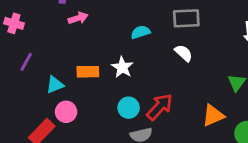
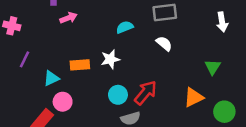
white star: (122, 67) -> (110, 59), turned 30

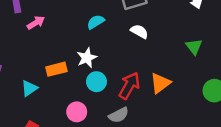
cyan circle: (118, 95) -> (96, 82), moved
orange triangle: (193, 97) -> (160, 83), moved
pink circle: (63, 102) -> (77, 112), moved

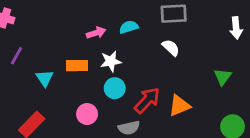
pink arrow: (36, 23) -> (96, 33), moved
cyan triangle: (29, 88) -> (45, 78), turned -42

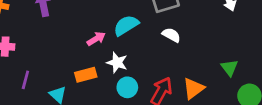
cyan semicircle: (129, 27) -> (126, 25), size x1.4
white star: (111, 61) -> (117, 63), turned -30
green triangle: (223, 77) -> (230, 68), moved

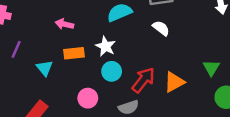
pink arrow: (96, 39) -> (64, 24), moved, turned -144

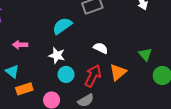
white semicircle: (161, 28) -> (101, 48), moved
orange rectangle: (74, 53) -> (24, 89), moved
cyan triangle: (45, 68) -> (12, 71), moved

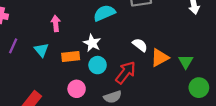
pink arrow: (20, 45) -> (56, 24), turned 72
orange triangle: (118, 72) -> (160, 58), moved
orange rectangle: (24, 89) -> (71, 56), moved

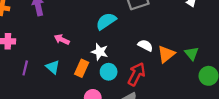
pink arrow: (56, 24) -> (62, 39), turned -48
orange rectangle: (71, 56) -> (82, 68), turned -49

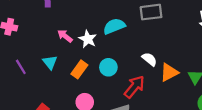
white star: (100, 52) -> (88, 39), moved
purple line: (25, 68) -> (21, 67), moved, turned -56
cyan circle: (109, 72) -> (108, 67), moved

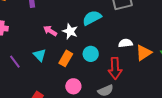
white semicircle: (149, 59) -> (125, 43), turned -40
red arrow: (134, 87) -> (115, 68), turned 145

